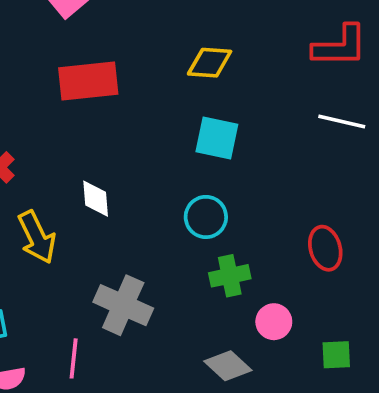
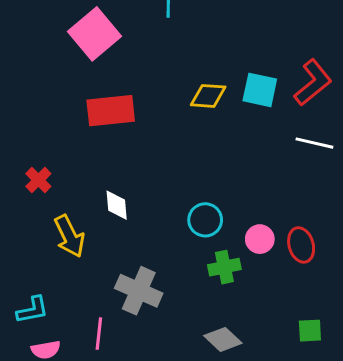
red L-shape: (340, 46) -> (313, 83), turned -39
cyan square: (217, 138) -> (260, 90), moved
pink circle: (274, 322) -> (260, 239), moved

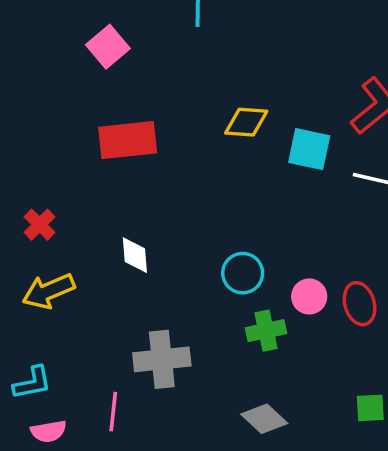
pink square: (94, 34) -> (108, 47), size x0.7
cyan square: (260, 90) -> (309, 149), moved
yellow arrow: (69, 236) -> (49, 291), moved, turned 93
gray cross: (139, 291) -> (162, 359), turned -30

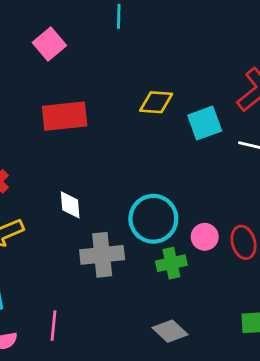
cyan square: (309, 149) -> (205, 123), turned -32
cyan circle: (243, 273) -> (153, 219), size x1.5
gray cross: (162, 359) -> (102, 255), moved

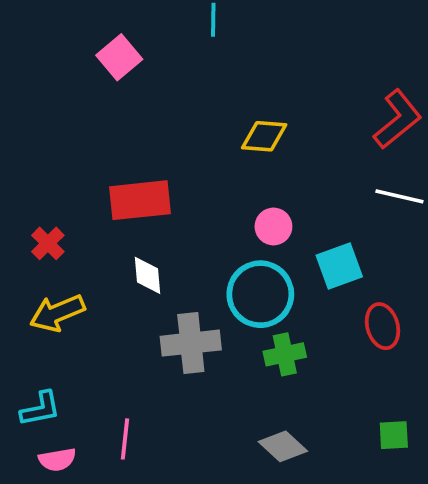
red rectangle: (65, 116) -> (140, 200), moved
cyan square: (205, 123) -> (339, 266), moved
pink circle: (205, 237) -> (273, 226), moved

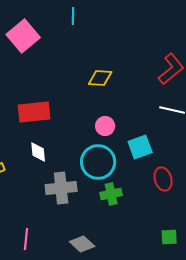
pink square: (119, 57) -> (23, 36), size x1.4
gray diamond: (283, 446) -> (82, 244), moved

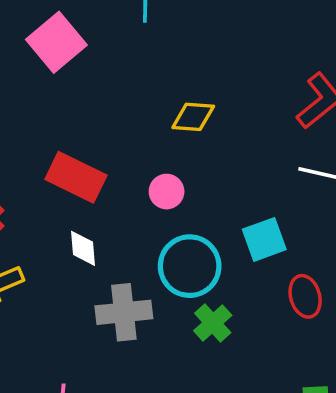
red rectangle: (34, 112) -> (76, 177), turned 32
pink circle: (105, 126) -> (167, 192), moved
green cross: (111, 194) -> (213, 323), turned -30

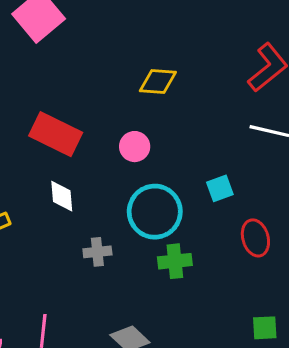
cyan square: (264, 239) -> (220, 188), size x0.7
gray cross: (124, 312) -> (97, 252), size x0.6
green cross: (213, 323) -> (175, 261), turned 36

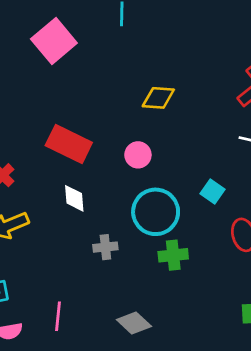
cyan square: (220, 188) -> (213, 191), turned -35

